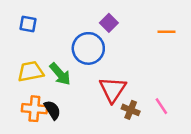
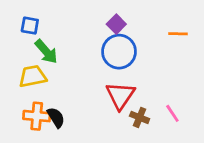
blue circle: (88, 48) -> (119, 52), moved
green arrow: (60, 74) -> (46, 52), moved

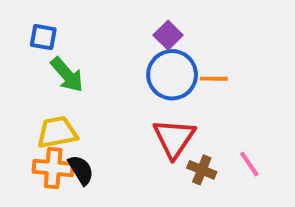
orange line: (178, 34) -> (214, 79), moved
yellow trapezoid: (33, 76) -> (57, 132), moved

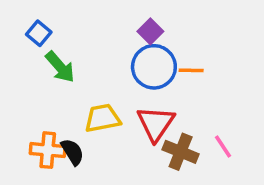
blue square: (43, 37) -> (39, 33), turned 30
yellow trapezoid: (57, 132) -> (103, 118), moved
brown cross: (202, 170) -> (181, 152), size x1.4

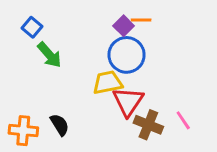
orange line: (191, 70) -> (141, 20), moved
yellow trapezoid: (103, 118) -> (108, 83), moved
orange cross: (48, 150) -> (23, 131), moved

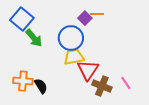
blue square: (32, 27) -> (22, 19), size x1.6
blue circle: (127, 55) -> (71, 38), moved
orange cross: (23, 131) -> (23, 81), moved

